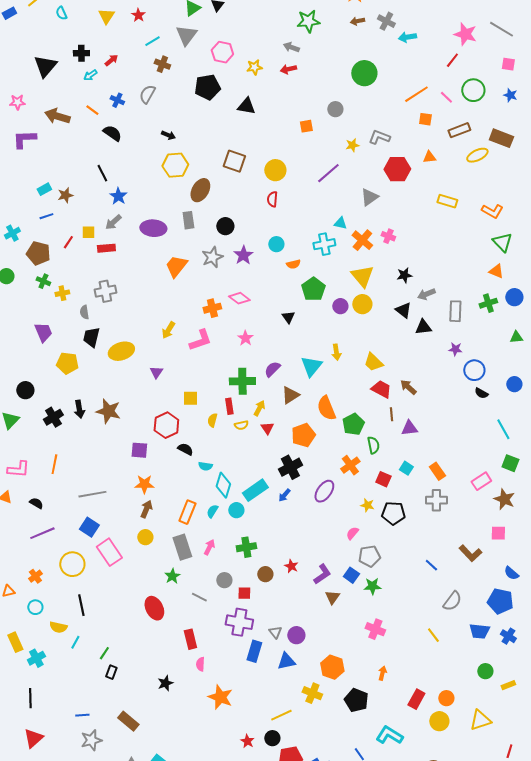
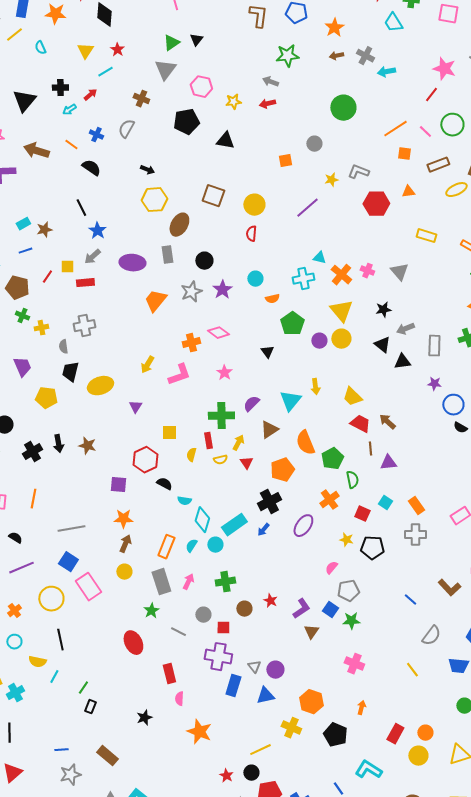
cyan line: (152, 41) -> (105, 72), moved
gray triangle: (369, 197) -> (399, 272), moved, turned -36
brown star: (108, 411) -> (87, 446), size x0.7

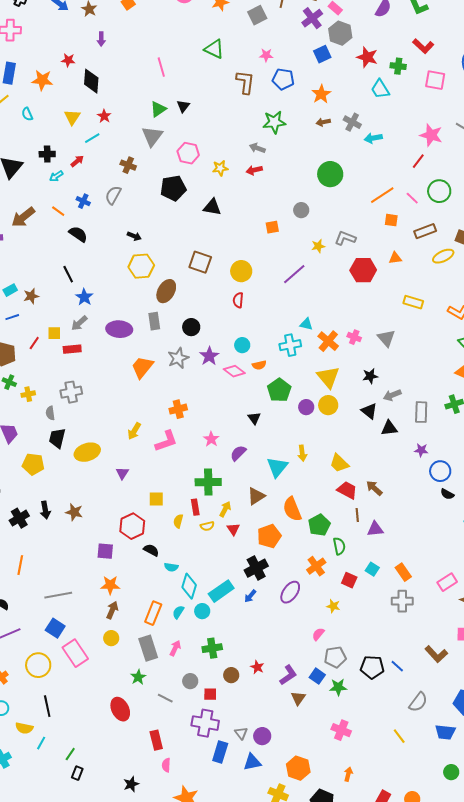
brown arrow: (36, 151) -> (23, 217), turned -55
pink diamond: (218, 333) -> (234, 371), moved
purple semicircle: (251, 404) -> (238, 453), moved
black pentagon: (372, 548) -> (372, 667), moved

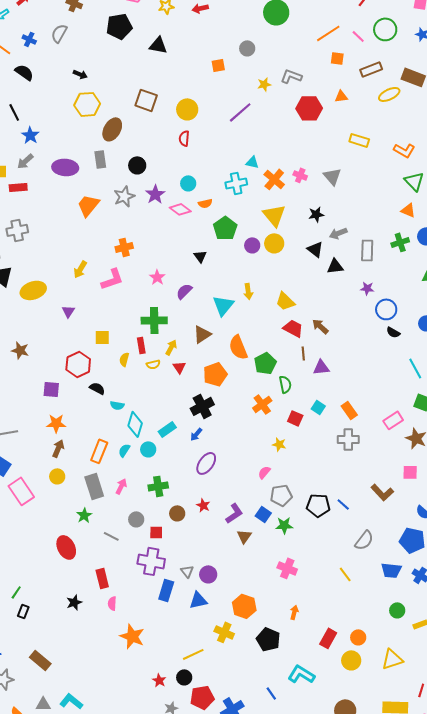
cyan rectangle: (221, 591) -> (167, 429), size x0.7
purple ellipse: (290, 592) -> (206, 463), moved
black star: (131, 784) -> (74, 602), moved

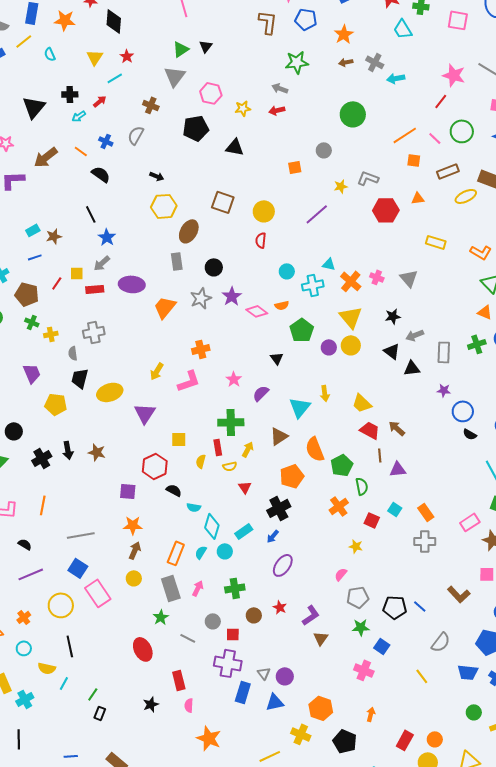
purple ellipse: (65, 167) -> (132, 284), moved
cyan circle: (188, 183) -> (287, 271), moved
purple triangle: (68, 311) -> (145, 413), size x1.6
red triangle: (179, 367) -> (245, 487), moved
blue square: (263, 514) -> (382, 646), moved

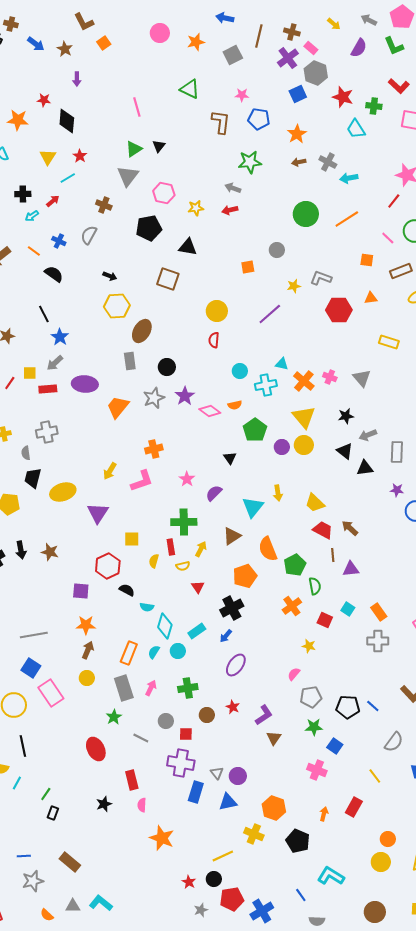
orange line: (405, 135) -> (347, 219), moved
brown square: (223, 202) -> (168, 279), moved
red rectangle: (405, 740) -> (354, 807), moved

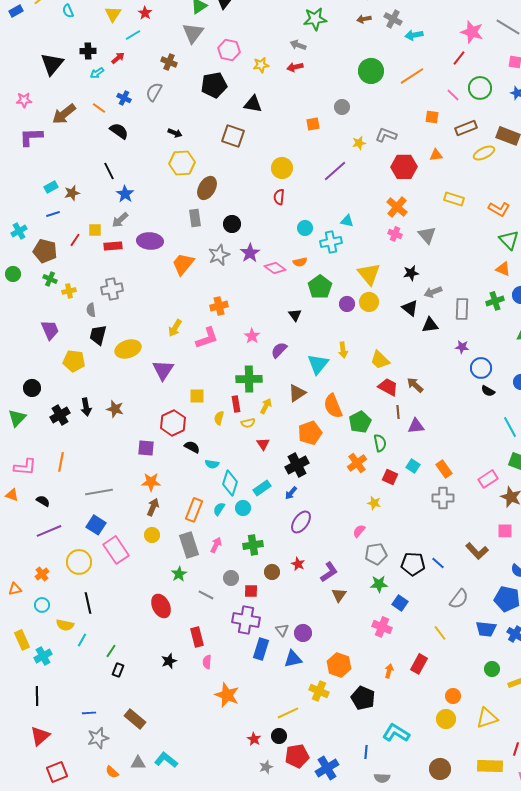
orange cross: (304, 381) -> (397, 207), moved
blue line: (301, 895) -> (366, 752), turned 40

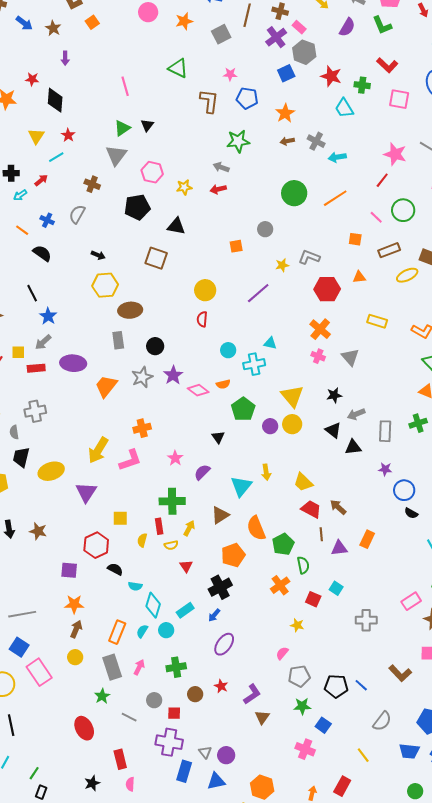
brown ellipse: (207, 188) -> (130, 310), turned 55
yellow arrow: (175, 328) -> (98, 450), size x1.5
orange rectangle: (444, 469) -> (367, 539), moved, turned 60

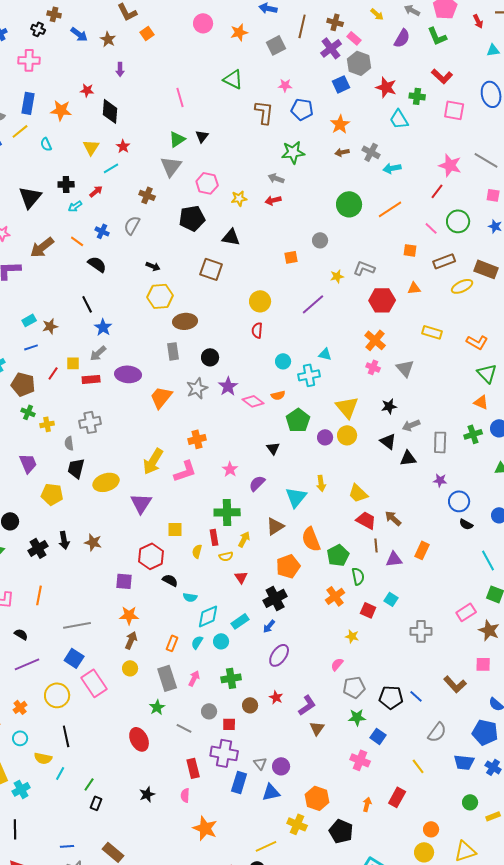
cyan diamond: (153, 605) -> (208, 616), turned 50
orange rectangle: (117, 632) -> (172, 643), size x0.7
red rectangle: (120, 759) -> (193, 768), moved

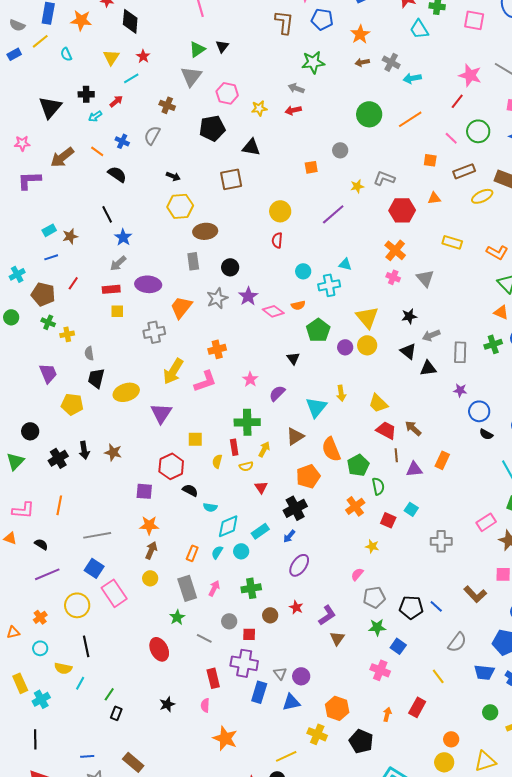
brown square: (211, 269) -> (231, 179), turned -30
yellow square: (73, 363) -> (117, 311), moved
gray cross: (90, 422) -> (154, 332), moved

